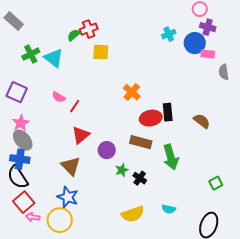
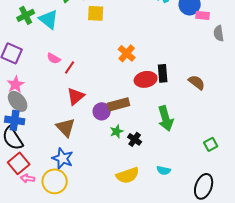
brown rectangle: (141, 142) -> (119, 104), moved, turned -30

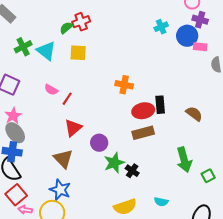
yellow square: (96, 13) -> (78, 53), moved
orange cross: (127, 53) -> (124, 85), turned -30
brown rectangle: (119, 104) -> (143, 133), moved
green arrow: (166, 118) -> (184, 160), moved
green star: (117, 131) -> (114, 163), size x1.5

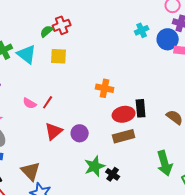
pink semicircle: (51, 90) -> (30, 103), moved
purple circle: (99, 143) -> (80, 133), moved
brown triangle: (63, 159) -> (31, 171), moved

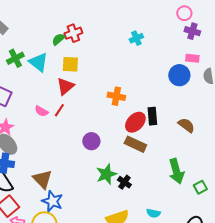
cyan cross: (142, 30) -> (136, 38), moved
blue circle: (168, 39) -> (179, 75), moved
red ellipse: (124, 114) -> (135, 122), turned -35
red triangle: (54, 131) -> (65, 86), moved
brown rectangle: (124, 136) -> (135, 144), turned 40

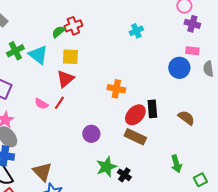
green arrow: (176, 171) -> (176, 164), size x0.7

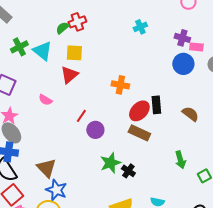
purple cross: (192, 24) -> (182, 38), moved
red line: (59, 103) -> (81, 116), moved

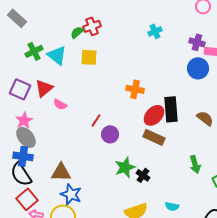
red triangle: (69, 75) -> (44, 88), moved
black rectangle: (156, 105) -> (171, 109), size x1.4
brown triangle: (46, 168) -> (61, 172), turned -45

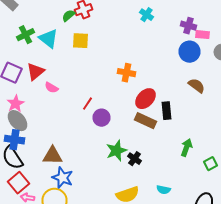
cyan cross: (155, 31) -> (146, 15), turned -32
black rectangle: (171, 109) -> (166, 111), moved, size x0.7
brown semicircle: (205, 118) -> (196, 86), moved
green arrow: (195, 164) -> (186, 148), turned -144

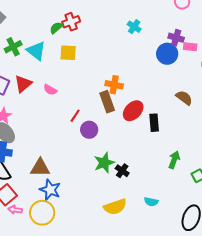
blue circle: (190, 52) -> (167, 54), moved
pink semicircle: (52, 88) -> (50, 90), moved
brown rectangle: (146, 121) -> (107, 102), moved, turned 45

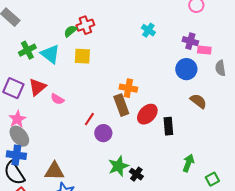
blue circle: (167, 54) -> (186, 69), moved
pink semicircle: (50, 90) -> (57, 99), moved

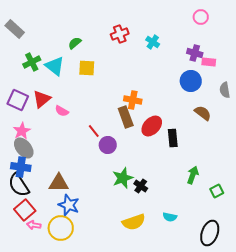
red cross: (85, 25) -> (120, 34), moved
gray semicircle: (220, 68) -> (225, 90), moved
red line: (89, 119) -> (94, 131), turned -72

